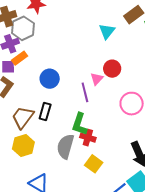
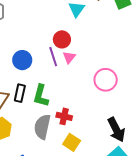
red circle: (112, 69) -> (62, 39), moved
purple line: (85, 92) -> (53, 57), moved
green L-shape: (79, 124) -> (41, 96), moved

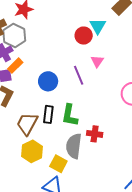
red circle: (62, 39) -> (84, 36), moved
pink triangle: (69, 57) -> (97, 61), moved
yellow square: (72, 142) -> (58, 164), moved

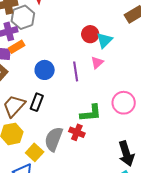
cyan triangle: (98, 26) -> (104, 40), moved
green L-shape: (70, 115) -> (91, 113), moved, turned -120

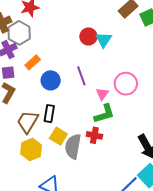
orange rectangle: (17, 47) -> (33, 62), moved
pink triangle: (97, 62) -> (102, 94), moved
pink circle: (124, 103) -> (126, 84), moved
yellow square: (35, 152) -> (58, 136), moved

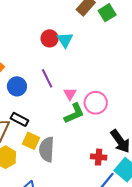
pink circle: (126, 84) -> (96, 103), moved
black rectangle: (49, 114) -> (19, 119), turned -66
red cross: (94, 135) -> (99, 157), moved

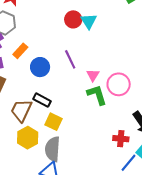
green L-shape: (74, 113) -> (97, 95), turned -85
gray semicircle: (47, 149) -> (53, 149), moved

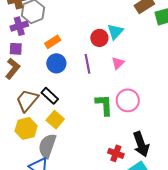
red circle: (73, 19) -> (99, 38), moved
orange rectangle: (20, 51) -> (53, 42), moved
pink triangle: (93, 75) -> (118, 63), moved

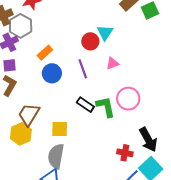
pink triangle: (118, 63) -> (112, 63), turned 32
black rectangle: (50, 96) -> (85, 105), moved
yellow square: (55, 120) -> (60, 129), turned -30
yellow hexagon: (26, 128) -> (21, 134), moved

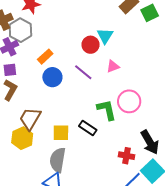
purple line: (83, 69) -> (83, 72), turned -30
black rectangle: (85, 105) -> (88, 128), moved

